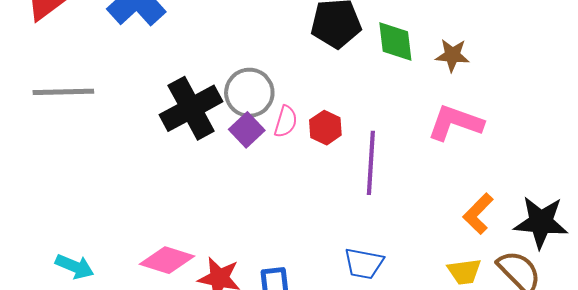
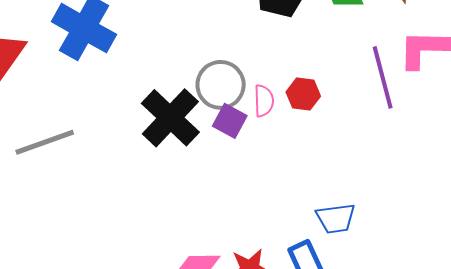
purple line: (371, 163) -> (383, 77), moved
blue trapezoid: (364, 264) -> (336, 218), moved

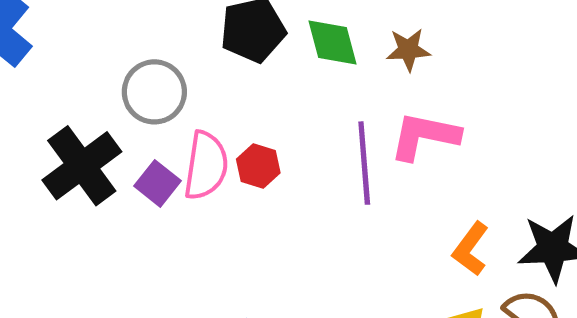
gray circle: (221, 85) -> (154, 92), moved
pink semicircle: (264, 101) -> (206, 166), size x1.6

